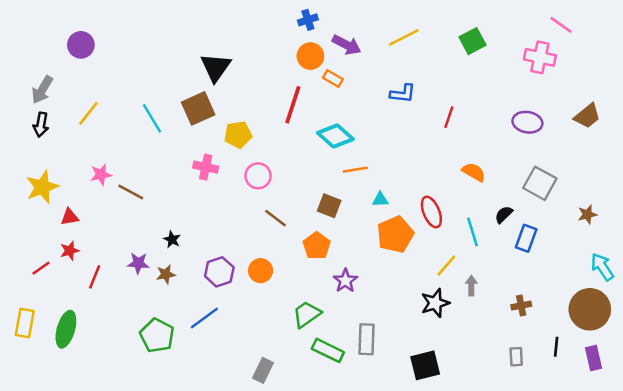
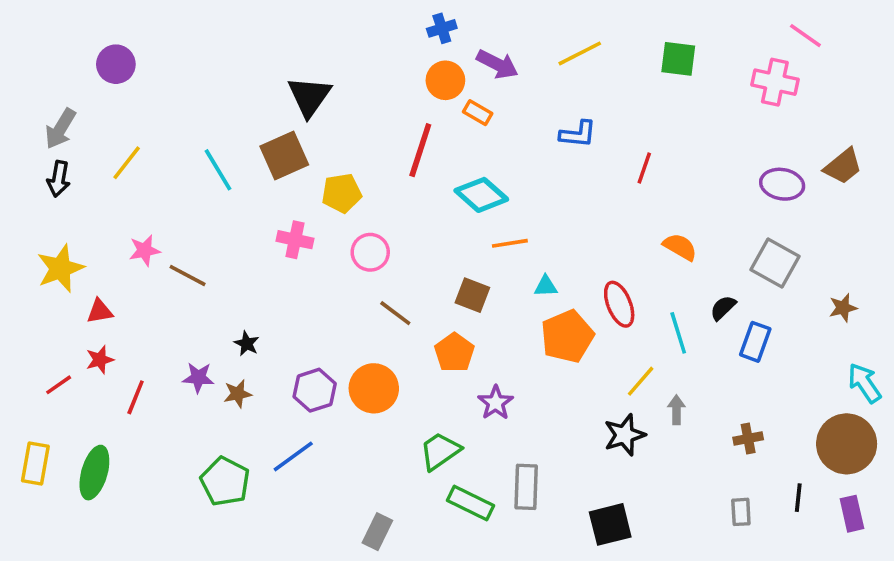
green square: (473, 41) -> (678, 59), turned 35
purple ellipse: (527, 122) -> (782, 184), moved
orange circle: (261, 271) -> (374, 388), size x1.4

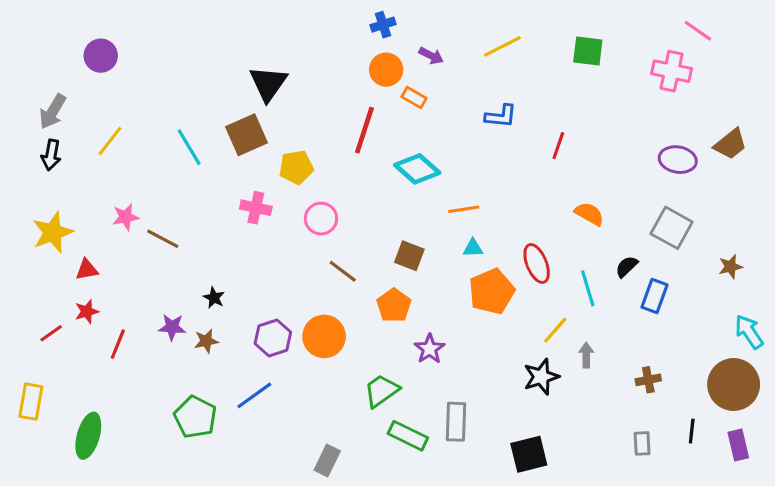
purple arrow: (497, 64) -> (431, 56), size x0.7
orange line: (510, 243) -> (464, 209), moved
green ellipse: (94, 473) -> (88, 436), moved

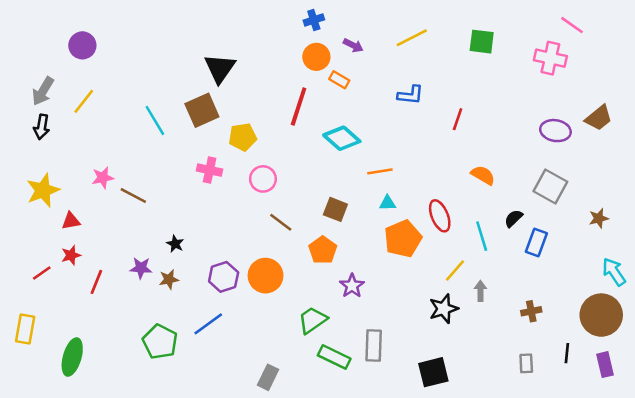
yellow line: (110, 141) -> (84, 101), moved

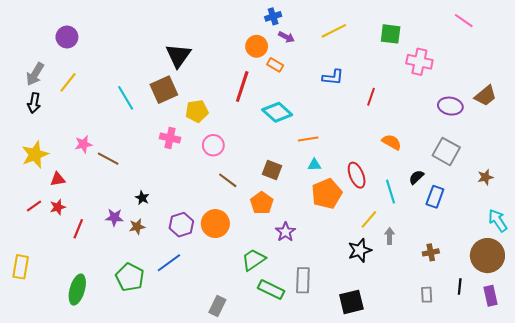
blue cross: (314, 20) -> (273, 16), moved
pink cross: (550, 58) -> (419, 62), moved
red line: (42, 273) -> (34, 206), moved
green ellipse: (72, 357) -> (77, 290), moved

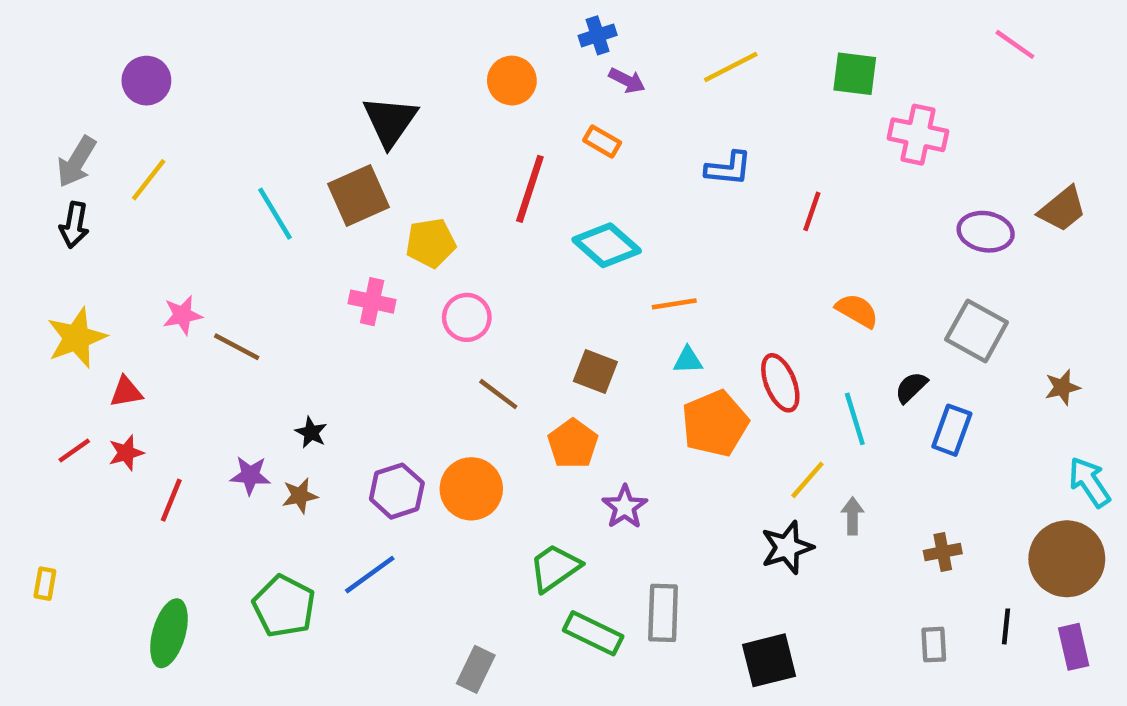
orange circle: (257, 46) -> (512, 81), moved
yellow rectangle: (21, 267) -> (45, 584), size x0.6

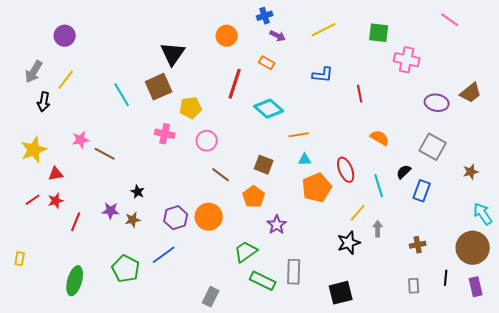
red line: (812, 211) -> (360, 94), turned -30
black arrow: (74, 225) -> (44, 102), moved

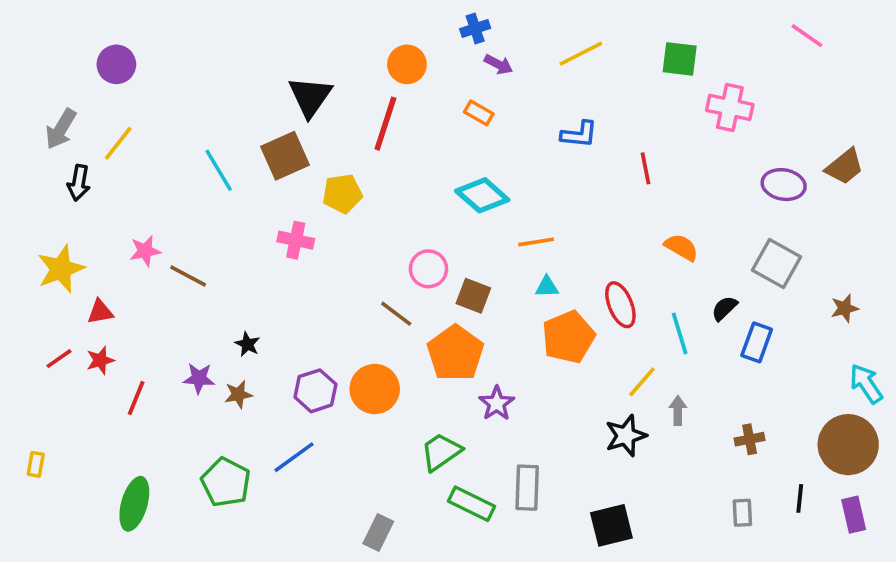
red line: (235, 84) -> (385, 124), moved
pink circle: (207, 141) -> (428, 269), moved
orange pentagon: (254, 197) -> (455, 353), size x1.4

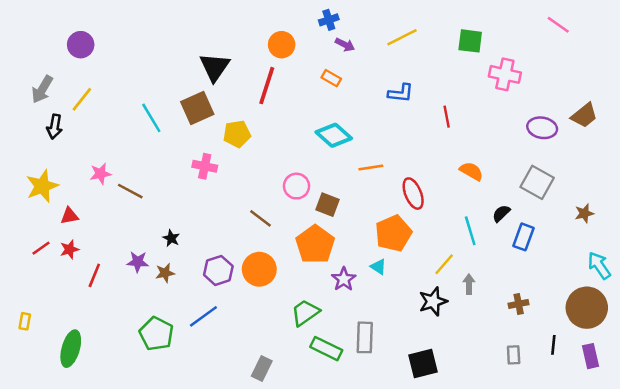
cyan triangle: (547, 287) -> (378, 267), moved, turned 35
red ellipse: (620, 305) -> (413, 194), moved
brown line: (396, 314) -> (261, 218), moved
green ellipse: (134, 504) -> (71, 349), moved

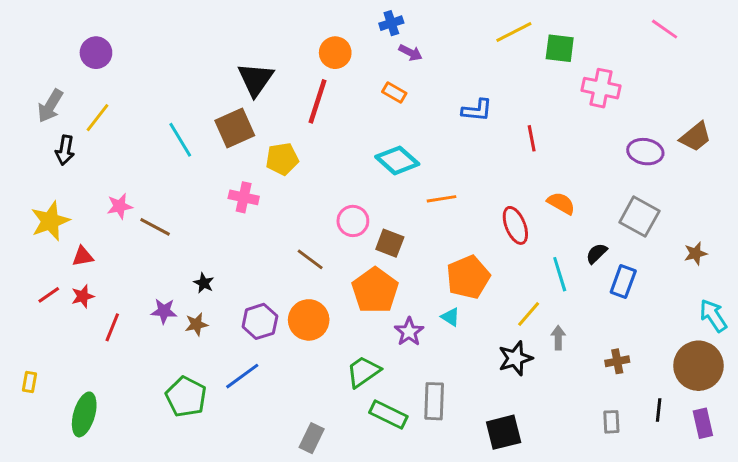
yellow line: (402, 37) -> (514, 32), moved
red ellipse: (413, 194) -> (515, 225), moved

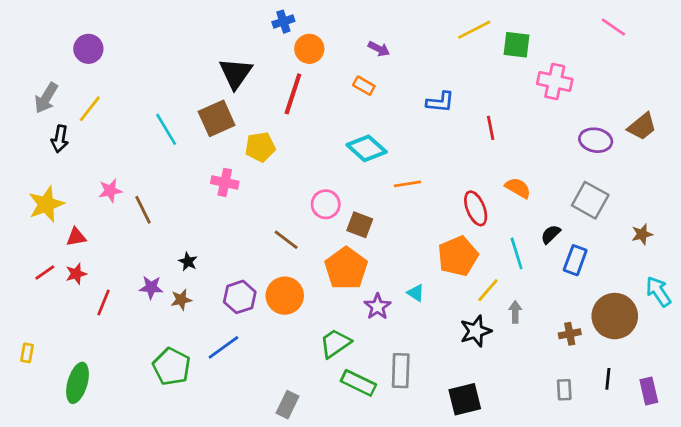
blue cross: (391, 23) -> (283, 22), moved
brown line: (155, 227) -> (143, 210), turned 36
orange pentagon: (468, 277) -> (458, 256), moved
brown circle: (698, 366) -> (615, 316), moved

